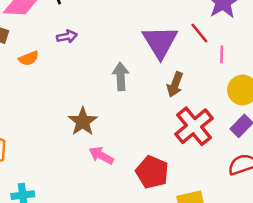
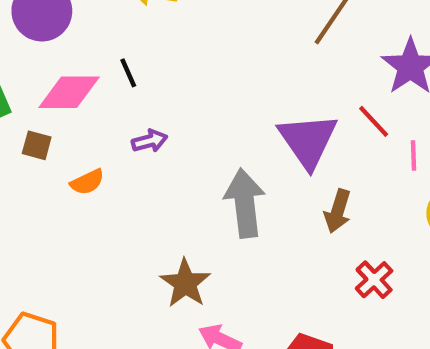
gray arrow: (121, 77) -> (245, 203), size x1.4
red cross: (194, 126) -> (374, 280), size x0.6

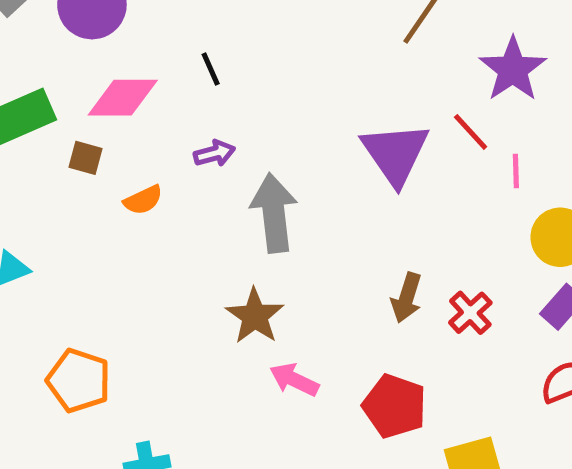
black line: (128, 73) -> (211, 69), moved
gray arrow: (245, 203) -> (274, 213), moved
brown arrow: (338, 211) -> (407, 298), moved

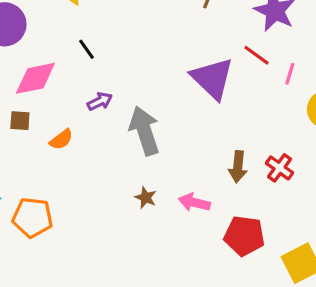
pink line: (516, 171) -> (290, 74), turned 30
brown star: (255, 316) -> (146, 198), size x0.6
pink arrow: (294, 380) -> (194, 202), moved
orange pentagon: (79, 381) -> (32, 217), moved

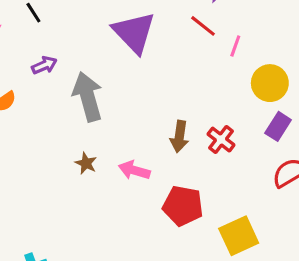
purple triangle: (212, 78) -> (134, 33), moved

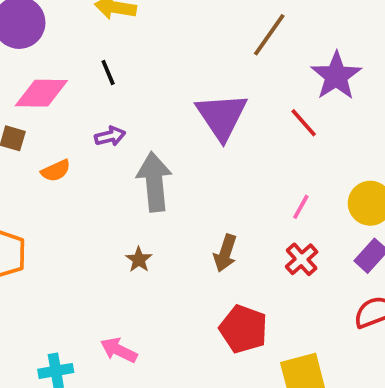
pink line: (235, 46) -> (301, 207), moved
brown arrow: (179, 136) -> (225, 253), moved
pink arrow: (134, 170) -> (119, 350), moved

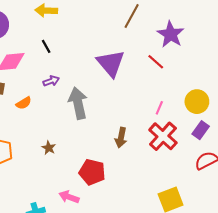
red cross: (302, 259) -> (163, 136), size x1.6
brown star: (139, 260) -> (49, 148), moved
red pentagon: (243, 329) -> (92, 172), moved

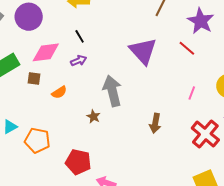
purple arrow: (51, 81) -> (79, 61), moved
red cross: (163, 136) -> (205, 134), moved
brown star: (49, 148) -> (93, 117), moved
red pentagon: (92, 172) -> (78, 162), moved

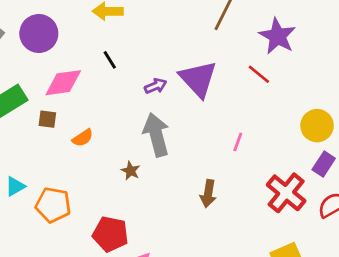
purple arrow: (79, 61) -> (156, 86), moved
pink line: (192, 93) -> (238, 142), moved
brown arrow: (155, 123) -> (208, 194), moved

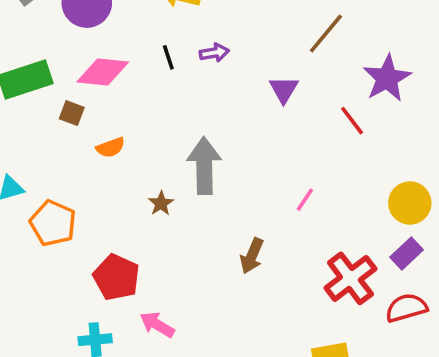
purple triangle: (198, 79) -> (284, 89), moved, size x0.6
purple arrow: (156, 86) -> (214, 53), moved

